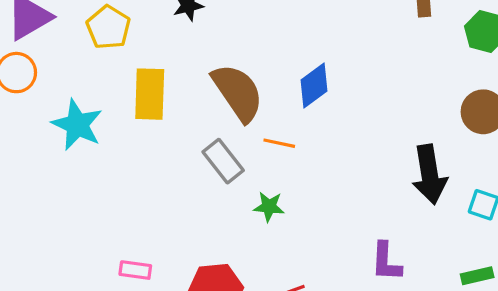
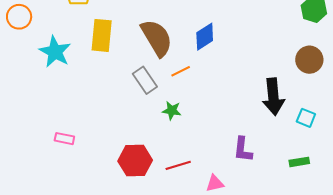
orange line: (279, 143) -> (181, 71), turned -42
pink rectangle: (135, 270) -> (64, 139), moved

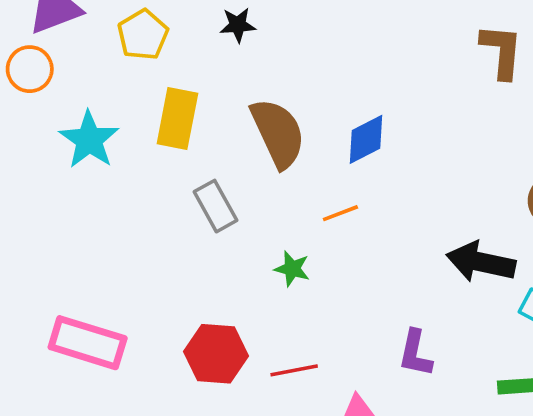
orange line: (181, 71) -> (340, 213), moved
gray rectangle: (145, 80) -> (215, 206), moved
black arrow: (273, 97) -> (481, 262), turned 102
pink rectangle: (64, 139) -> (88, 343), moved, size x2.0

